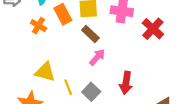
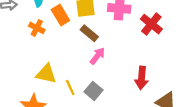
red arrow: (126, 83) -> (142, 78), moved

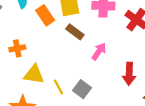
orange cross: (37, 28) -> (17, 48), moved, turned -35
pink arrow: (97, 56) -> (99, 51), moved

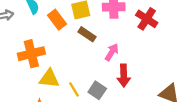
orange cross: (17, 48) -> (31, 54), size x1.6
red arrow: (129, 74) -> (124, 76), moved

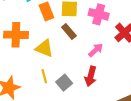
pink arrow: (112, 52) -> (96, 50), moved
yellow triangle: (49, 78) -> (44, 48), moved

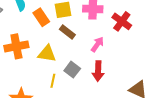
yellow line: (44, 76) -> (53, 81), turned 40
gray square: (64, 83) -> (72, 70), moved

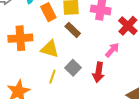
pink arrow: (97, 44) -> (112, 50), moved

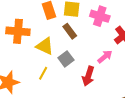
gray square: (73, 68) -> (66, 59), moved

